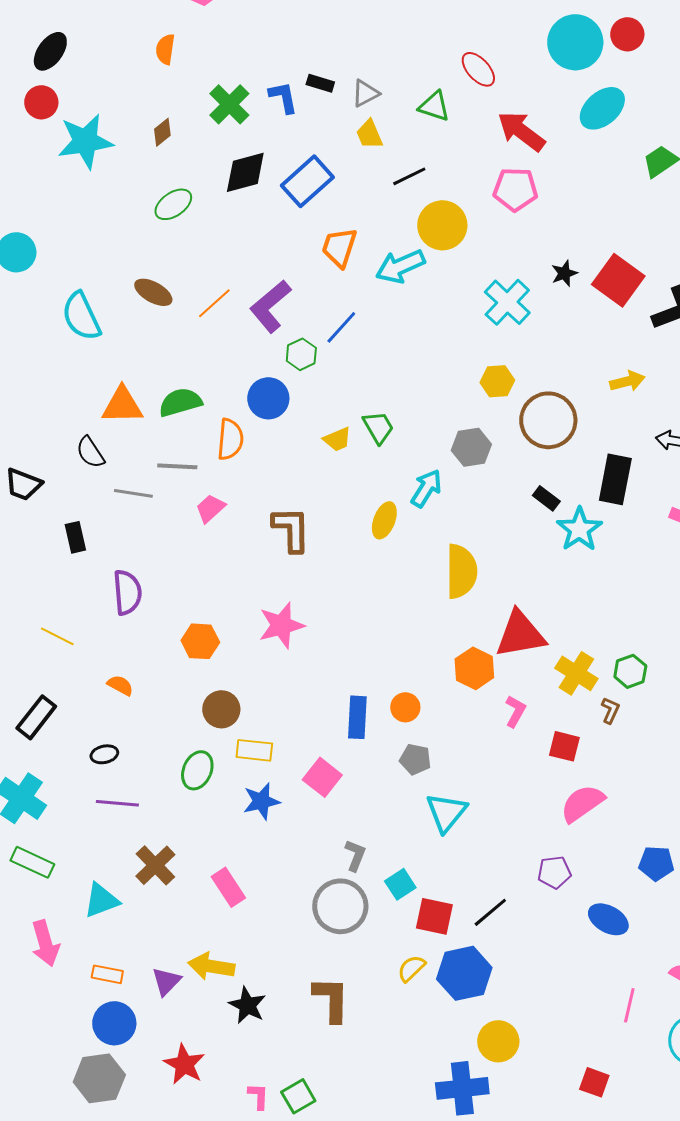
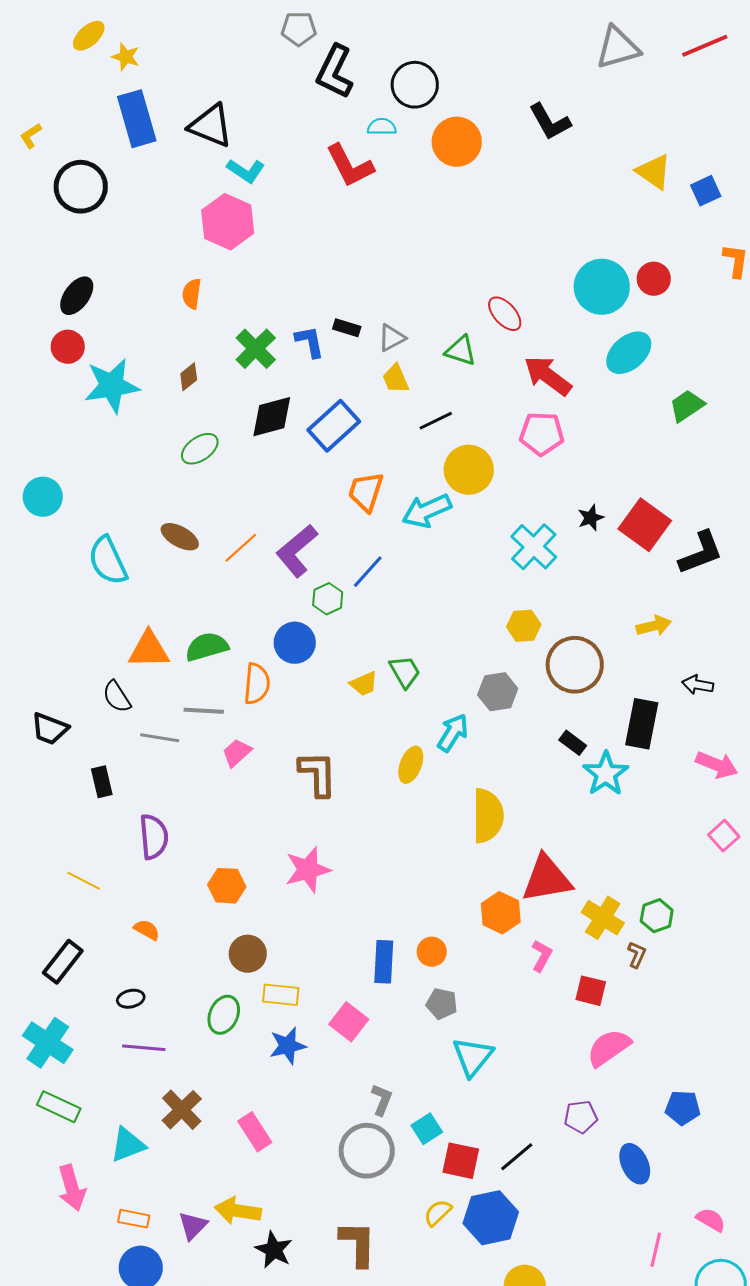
blue ellipse: (608, 919) -> (635, 1164), turned 36

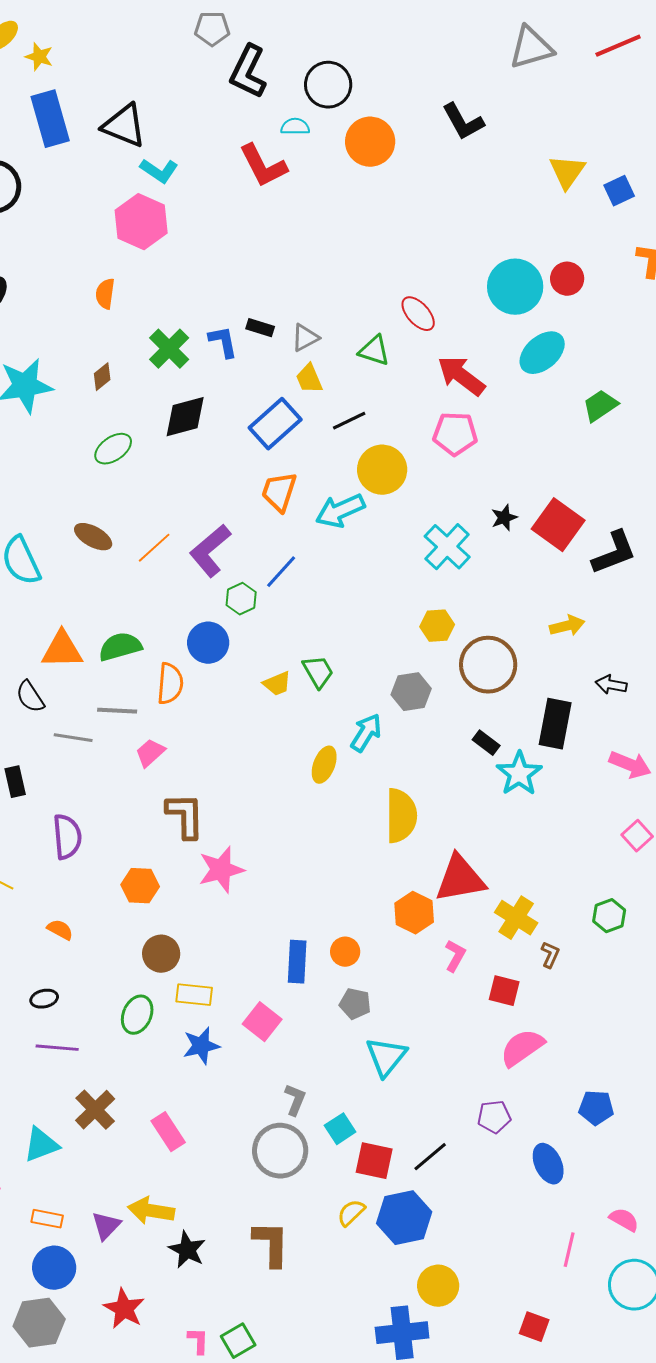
yellow triangle: (654, 172) -> (567, 172), turned 30
blue rectangle: (334, 426) -> (275, 424), moved
brown L-shape: (318, 774) -> (185, 816), moved
green hexagon: (657, 916) -> (609, 916), moved

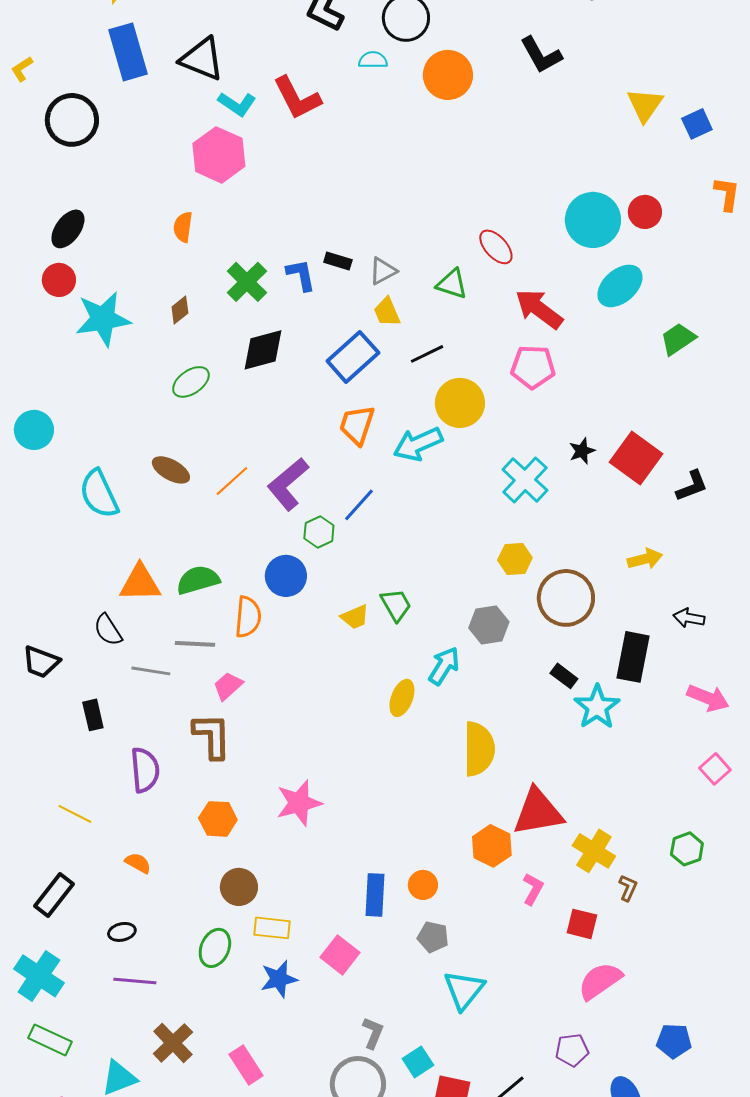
red L-shape: (263, 166) -> (297, 98), moved
black L-shape: (614, 553) -> (692, 486), size x0.7
brown L-shape: (185, 816) -> (212, 736), moved

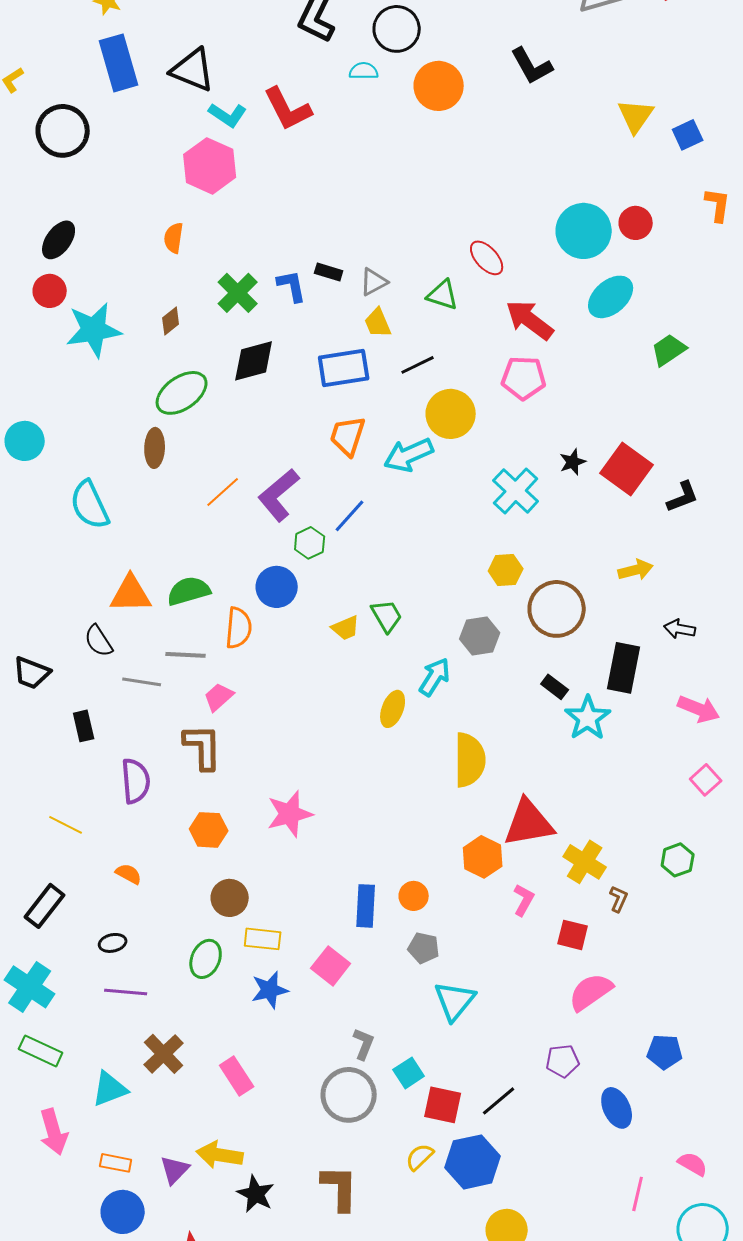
blue rectangle: (353, 357) -> (344, 368), turned 33
green ellipse: (191, 382) -> (182, 393), size x1.4
brown ellipse: (171, 470) -> (155, 448), moved, turned 63

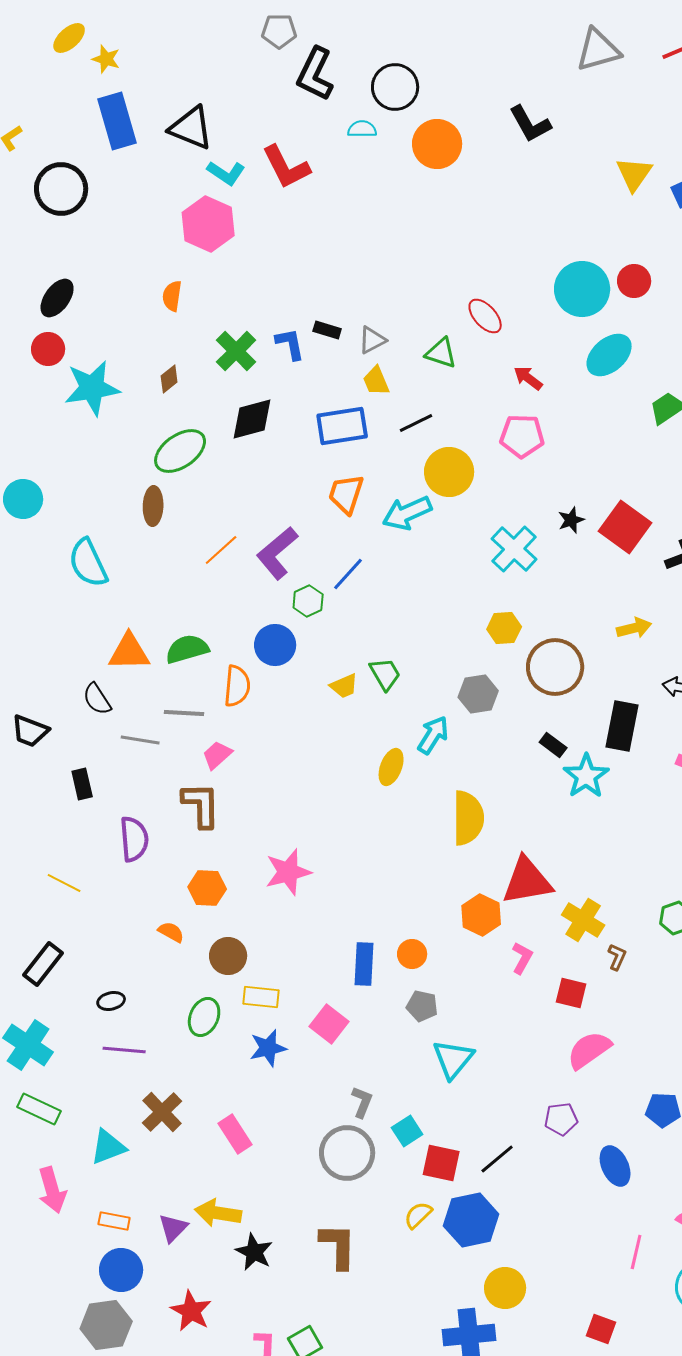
red arrow: (530, 320) -> (528, 378), size x0.6
orange semicircle: (129, 874) -> (171, 932), moved

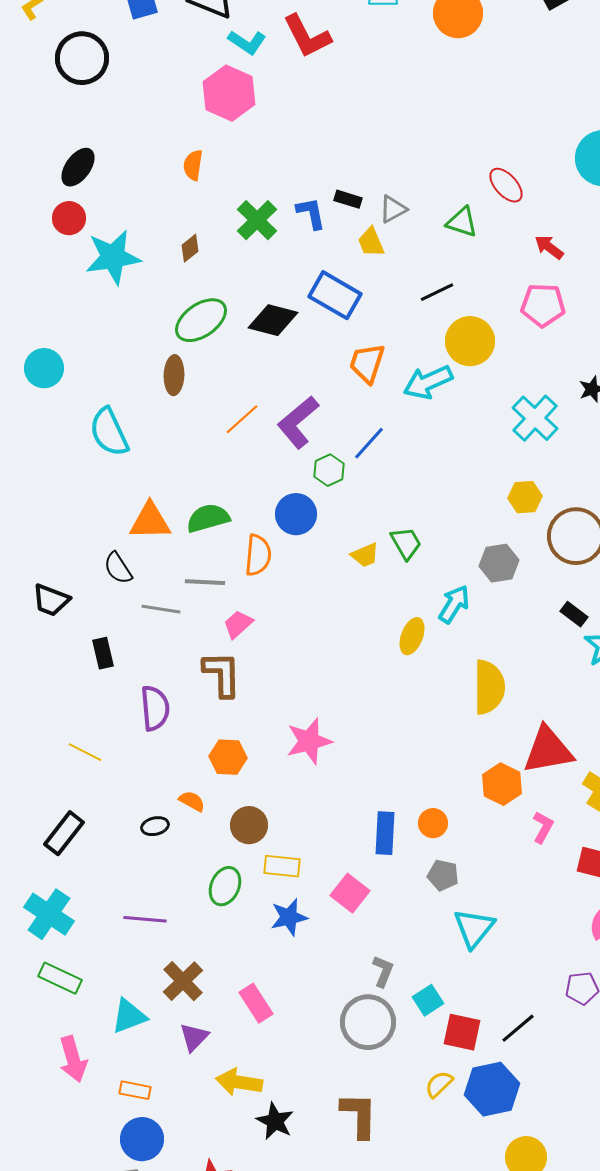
yellow trapezoid: (376, 381) -> (371, 242), moved
black diamond: (252, 419) -> (273, 320), moved, turned 30
blue rectangle: (342, 426) -> (335, 295), moved, turned 39
black ellipse: (111, 1001) -> (155, 826), moved
purple triangle: (173, 1228) -> (194, 1037), moved

